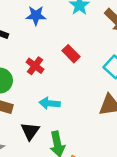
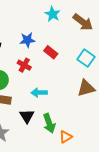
blue star: (36, 15) -> (27, 40), moved

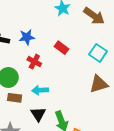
blue star: (27, 40) -> (27, 37), moved
cyan arrow: (39, 93) -> (40, 90), moved

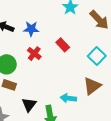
brown triangle: (99, 84) -> (92, 86), turned -30
cyan arrow: (40, 90) -> (68, 98), moved

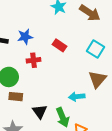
red cross: (34, 54) -> (34, 60), turned -32

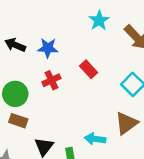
red cross: (34, 60) -> (51, 80), turned -32

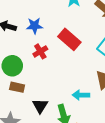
red rectangle: (89, 69) -> (69, 39), size x1.5

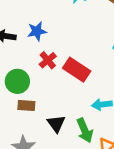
red rectangle: (69, 39) -> (77, 70), moved

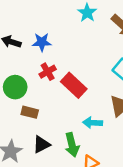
brown rectangle: (26, 106) -> (30, 112), moved
black triangle: (56, 124) -> (41, 144), moved, turned 30

